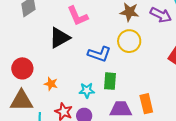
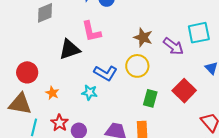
green rectangle: (110, 81) -> (150, 98), moved
cyan star: (87, 90) -> (90, 93), moved

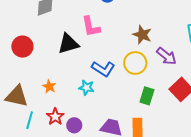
purple arrow: (173, 46) -> (166, 56), moved
red circle: (27, 72) -> (22, 47), moved

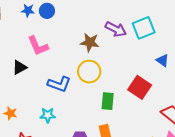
black triangle: (68, 44) -> (20, 67), size x0.7
purple arrow: (166, 56) -> (116, 29), moved
cyan star: (86, 88) -> (48, 115), moved

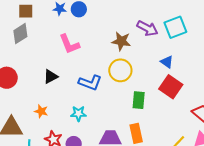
blue triangle: (163, 60) -> (167, 62), moved
black triangle: (20, 67) -> (51, 76), moved

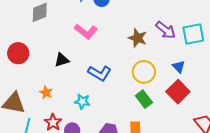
pink L-shape: (69, 44) -> (86, 31), turned -40
yellow circle: (120, 70) -> (144, 72), moved
green rectangle: (139, 100) -> (144, 99), turned -54

